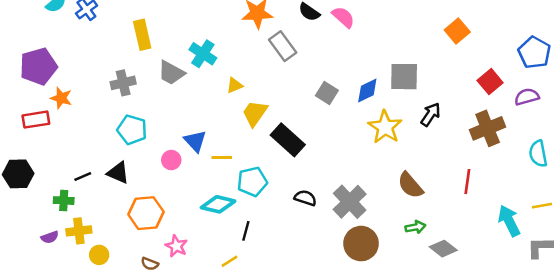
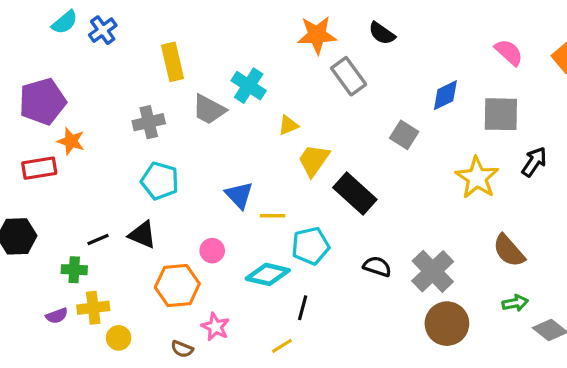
pink semicircle: (343, 17) -> (509, 52), moved
blue diamond: (367, 90) -> (445, 95), moved
pink circle: (171, 160) -> (212, 251), moved

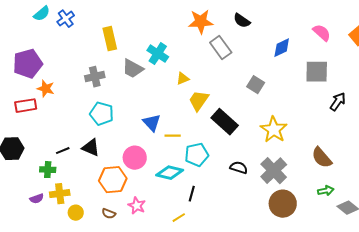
blue diamond: (445, 95) -> (282, 48), moved
yellow star: (477, 178) -> (274, 130), moved
pink circle: (212, 251) -> (135, 158), size x1.5
brown semicircle: (182, 349) -> (109, 214), moved

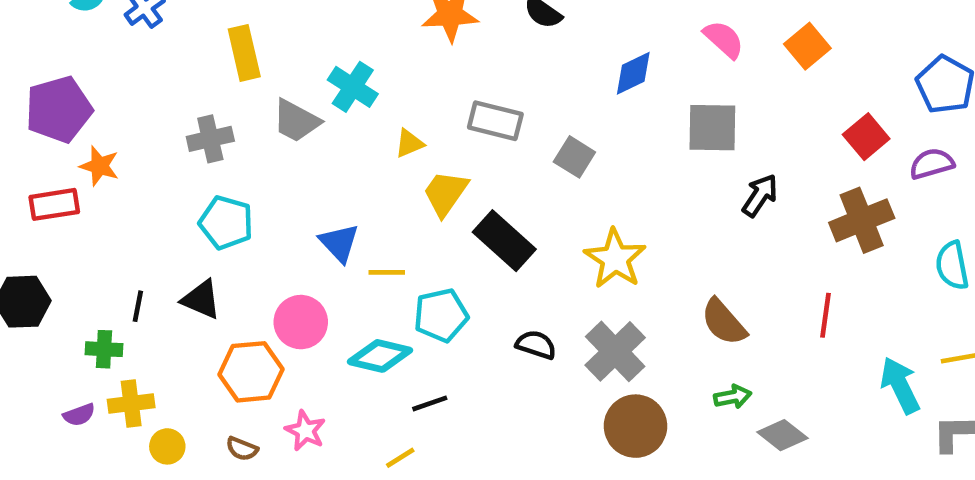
gray rectangle: (221, 48) -> (495, 121), moved, turned -40
black line: (63, 151) -> (138, 306), turned -56
black line: (192, 194) -> (430, 403), turned 56

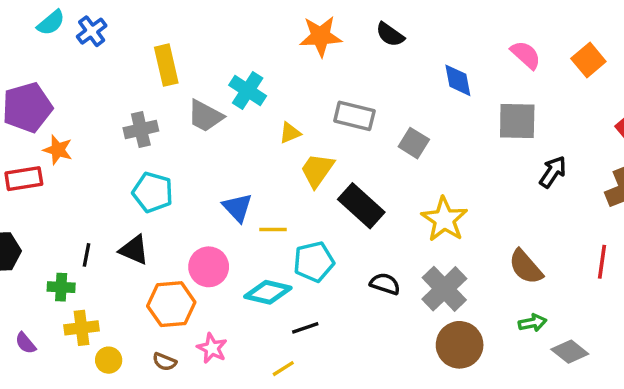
blue diamond: (633, 73) -> (458, 80), turned -75
purple semicircle: (79, 415) -> (26, 343), moved, turned 70

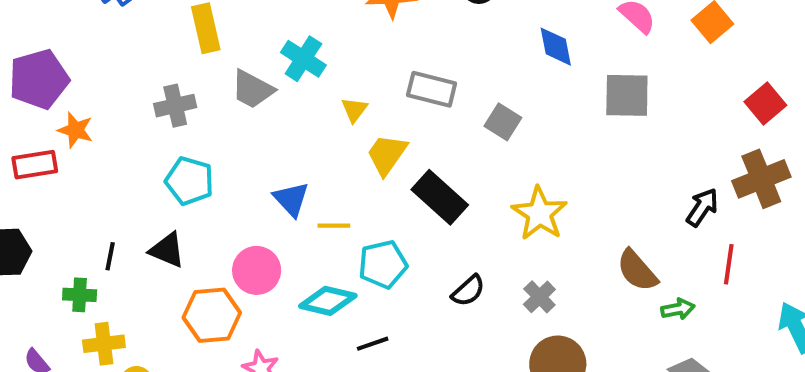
yellow triangle: (290, 133) -> (354, 110), turned -30
black arrow: (553, 172) -> (702, 207), moved
black semicircle: (385, 284) -> (468, 291), turned 120
gray cross: (444, 289) -> (539, 297), size x0.6
green arrow: (532, 323) -> (678, 309), moved

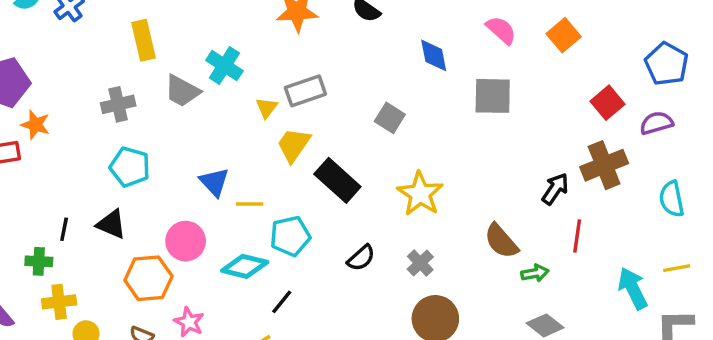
gray rectangle: (432, 89) -> (305, 91), moved, turned -33
black line: (373, 344) -> (282, 302), turned -32

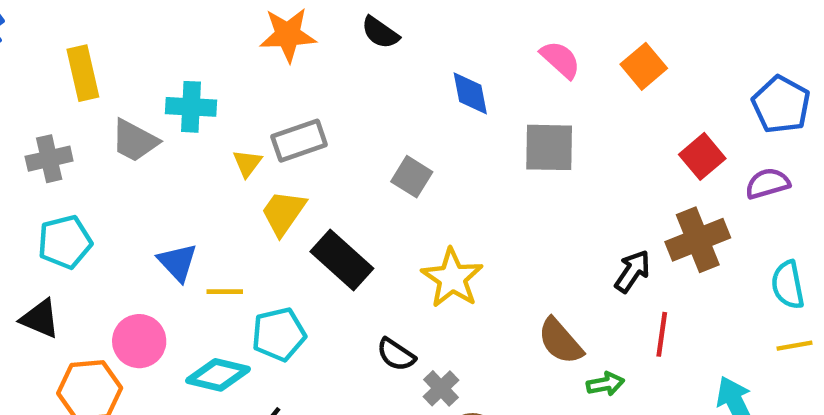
cyan cross: (224, 66) -> (191, 107), turned -30
cyan pentagon: (130, 167) -> (65, 242), turned -30
black semicircle: (361, 258) -> (396, 355), moved, turned 76
gray cross: (420, 263) -> (441, 388), moved
yellow line: (677, 268) -> (795, 346), moved

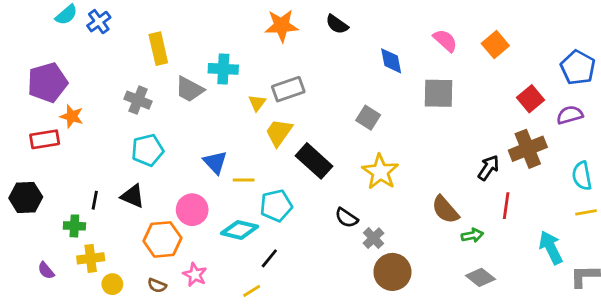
gray cross: (49, 159) -> (138, 100), turned 35
gray square: (412, 177) -> (368, 118), moved

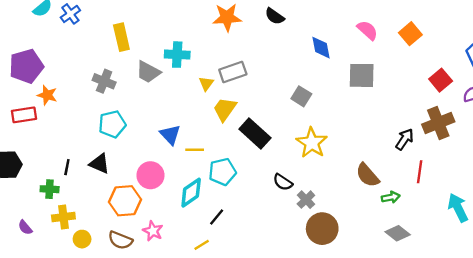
cyan diamond: (240, 230) -> (191, 193), turned -48
brown semicircle: (157, 285) -> (120, 240), size x1.5

